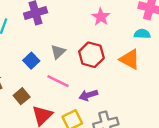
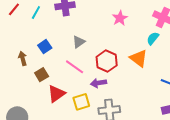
cyan semicircle: (142, 34) -> (153, 38), turned -64
red hexagon: (91, 55) -> (107, 61), moved
blue square: (31, 61) -> (45, 47), moved

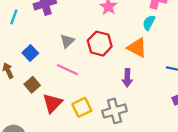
red hexagon: (107, 61) -> (100, 44), moved
purple arrow: (98, 83) -> (127, 78), moved, turned -70

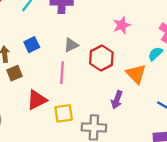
pink line: (67, 70) -> (62, 73), turned 50
brown square: (32, 85) -> (14, 73), moved

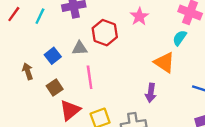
gray triangle: (71, 45) -> (80, 48), moved, turned 35
red hexagon: (101, 58) -> (105, 33), moved
brown square: (14, 73) -> (55, 87), moved

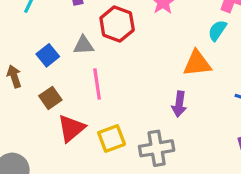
orange triangle: (164, 62) -> (197, 63), turned -40

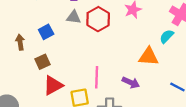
gray triangle: (84, 45) -> (74, 17), moved
pink line: (97, 84) -> (97, 77), moved
purple arrow: (179, 104) -> (131, 83), turned -84

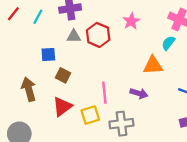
blue square: (46, 32) -> (48, 54), turned 32
brown arrow: (20, 42) -> (29, 89), moved, size x1.5
brown square: (42, 62) -> (63, 75), moved, turned -32

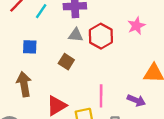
blue square: (48, 54) -> (30, 47), moved
brown square: (63, 75) -> (66, 62), moved

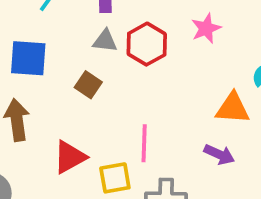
blue square: (30, 47) -> (28, 58), size x1.5
purple arrow: (136, 100) -> (219, 154), moved

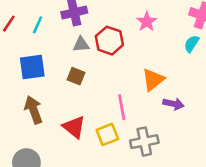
orange triangle: (233, 108) -> (153, 80), moved, turned -30
red triangle: (70, 157) -> (74, 127), turned -40

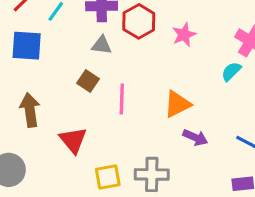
red hexagon: (109, 41) -> (139, 21), moved
blue square: (32, 67) -> (27, 46), moved
pink line: (122, 107) -> (122, 99), moved
yellow square: (107, 134) -> (108, 177), moved

